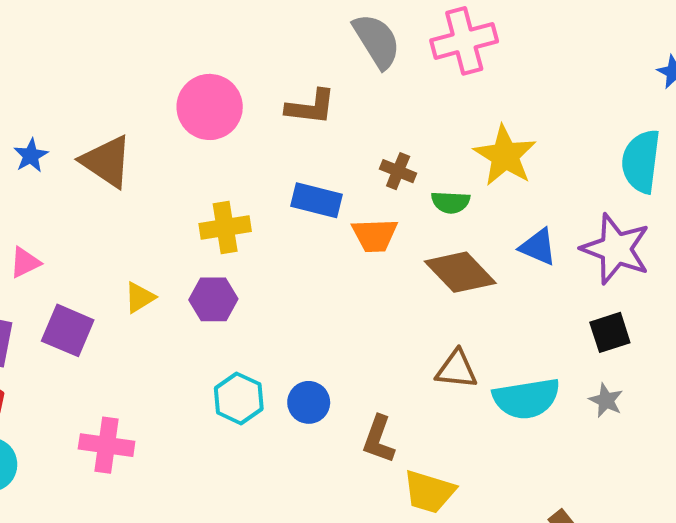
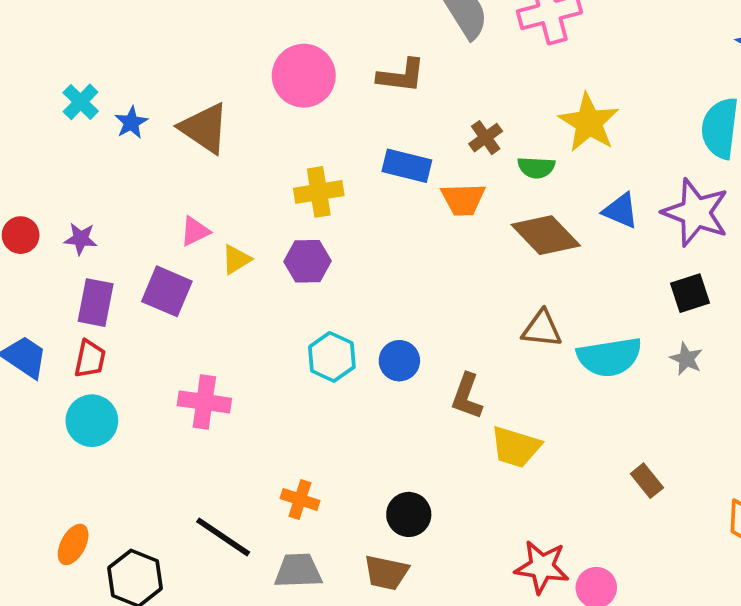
brown cross: (398, 171) -> (486, 138), turned 32
pink triangle: (25, 262) -> (195, 231), moved

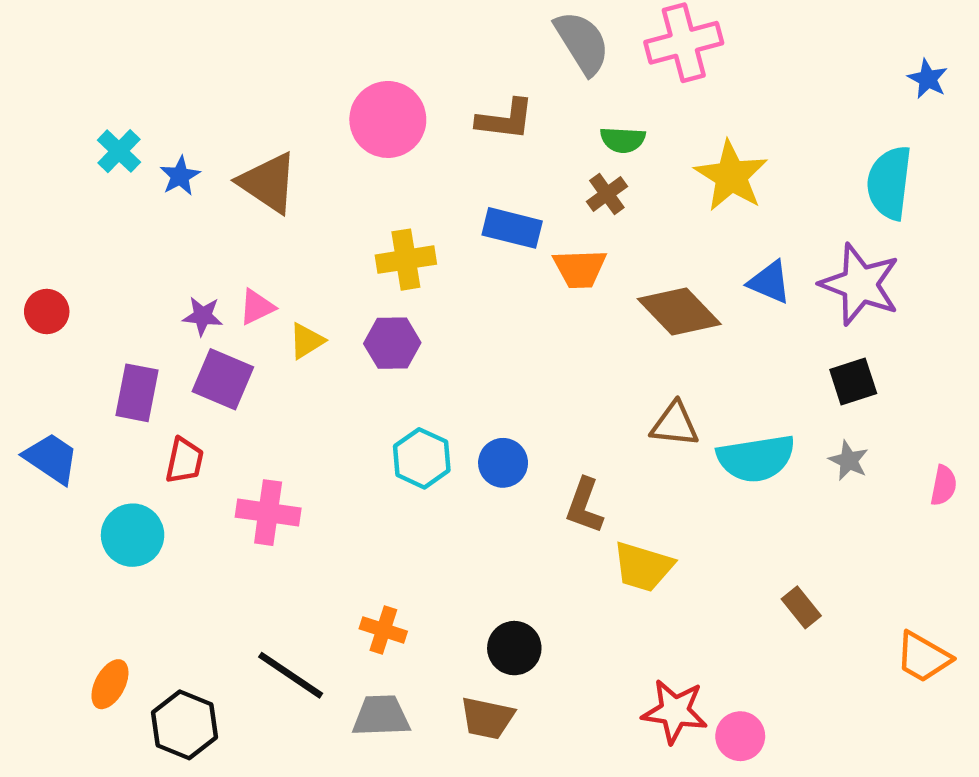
green semicircle: (536, 168) -> (623, 140), moved
purple star: (81, 239) -> (203, 316), moved
red trapezoid: (90, 359) -> (185, 461), moved

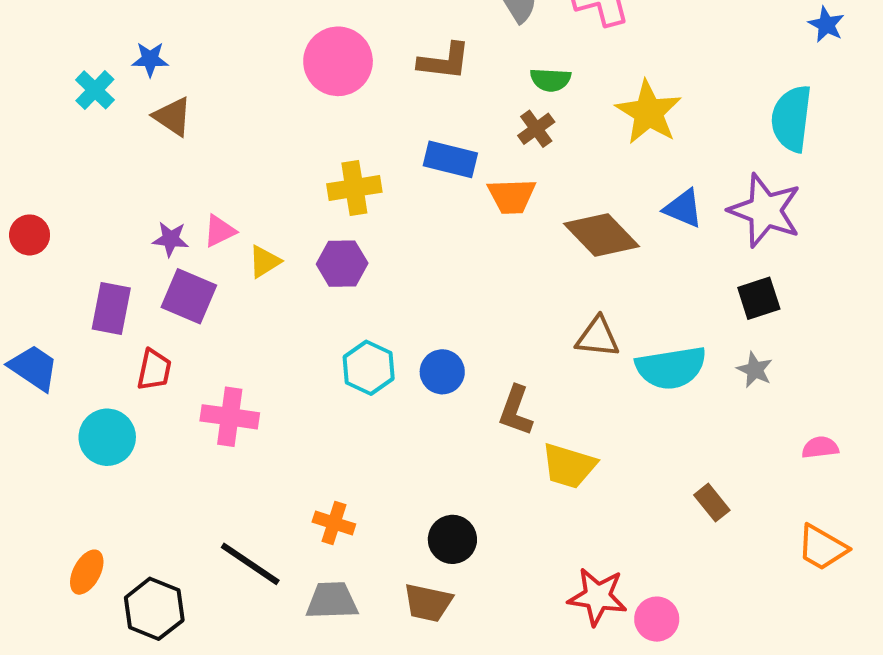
blue star: (180, 176) -> (150, 59), moved, turned 30
brown triangle: (268, 183) -> (173, 116), moved, size x0.7
pink semicircle: (944, 485) -> (820, 447), moved, turned -108

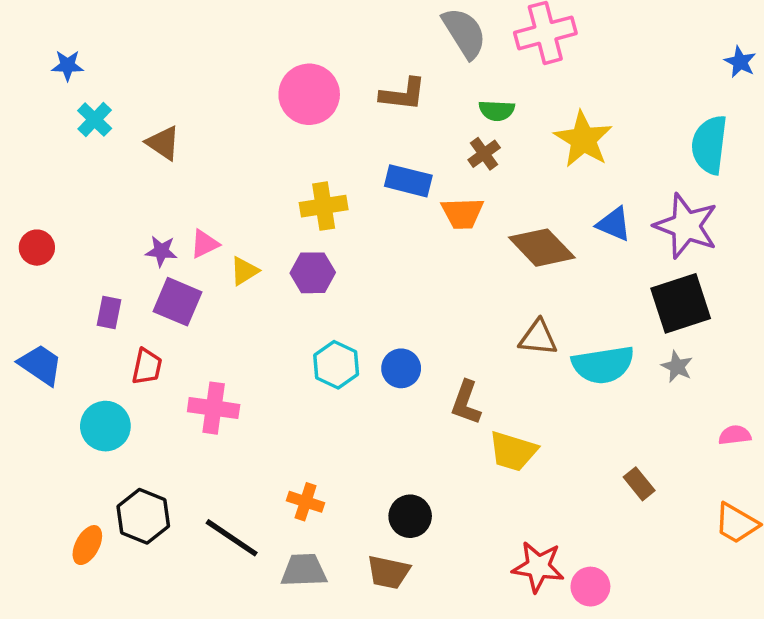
blue star: (150, 59) -> (68, 65), moved
black square: (759, 298) -> (681, 303), size x1.6
purple rectangle: (111, 309) -> (109, 312), size x0.7
black hexagon: (154, 609) -> (143, 516), moved

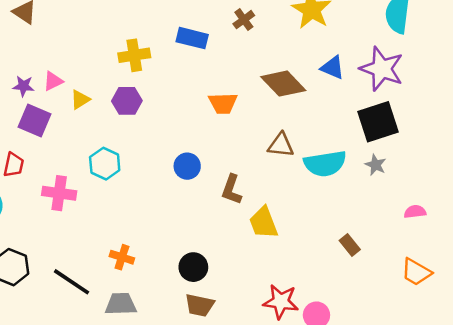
orange trapezoid: (462, 213) -> (223, 103), moved
cyan hexagon: (336, 365) -> (105, 164), moved
yellow trapezoid: (513, 451) -> (264, 223), turned 52
brown trapezoid: (388, 572) -> (200, 305), moved

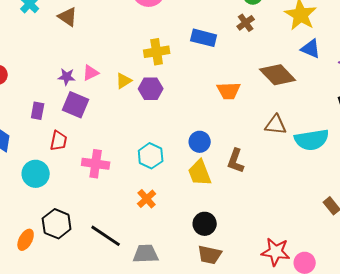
blue triangle: (332, 68) -> (311, 49), moved
yellow triangle: (80, 100) -> (124, 81), moved
cyan hexagon: (105, 164) -> (151, 156), moved
yellow trapezoid: (264, 223) -> (200, 173), moved
orange cross: (122, 257) -> (147, 199), moved, turned 30

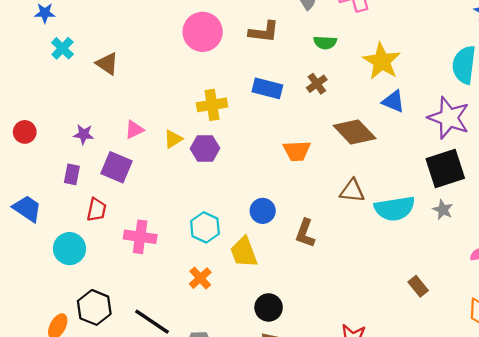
brown cross: (246, 23) -> (317, 84), moved
purple star: (67, 77) -> (84, 134), moved
yellow trapezoid: (200, 173) -> (244, 252), moved

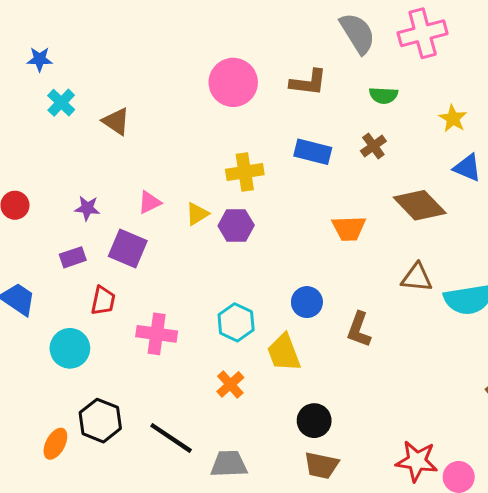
yellow star: (382, 61) -> (453, 119), size x0.6
purple rectangle: (72, 174) -> (73, 257), turned 60

